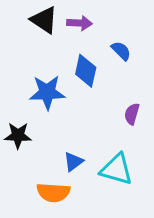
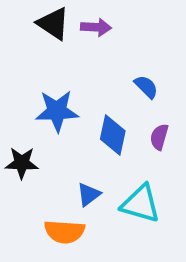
blue semicircle: (121, 51) -> (146, 87), moved
blue diamond: (86, 71) -> (113, 135), moved

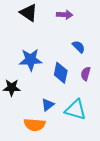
purple arrow: (96, 27) -> (65, 15), moved

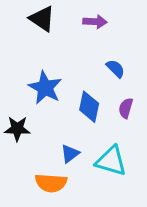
blue star: (31, 60) -> (45, 88), turned 30

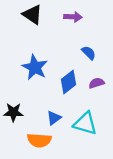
blue diamond: (89, 107) -> (68, 82), turned 40
purple semicircle: (126, 108) -> (96, 83), turned 56
black star: (17, 129) -> (13, 112), moved

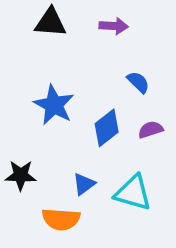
black triangle: (33, 15) -> (50, 22), turned -30

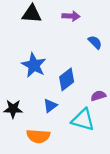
blue semicircle: (138, 82) -> (95, 42), moved
purple semicircle: (151, 130) -> (98, 96), moved
blue triangle: (84, 184) -> (50, 106), moved

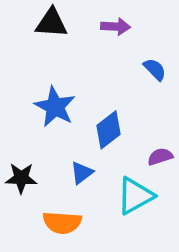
cyan triangle: (83, 120) -> (135, 196), turned -45

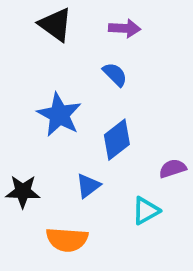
black triangle: (51, 23) -> (55, 25), turned 32
blue semicircle: (155, 69) -> (115, 74), moved
cyan triangle: (135, 196) -> (146, 211), size x0.7

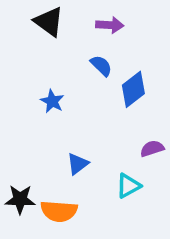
blue star: (59, 115) -> (52, 101), size x0.6
blue diamond: (117, 140) -> (133, 89), moved
black star: (23, 192) -> (20, 199), moved

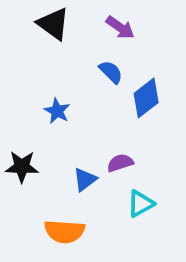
purple arrow: (110, 25) -> (120, 27), turned 32
purple semicircle: (152, 149) -> (120, 163), moved
black star: (20, 199) -> (22, 167), moved

